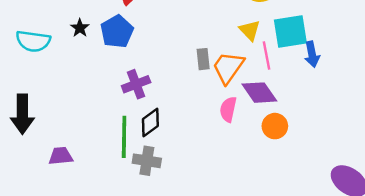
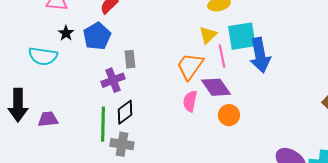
yellow triangle: (250, 30) -> (208, 35), turned 30
cyan semicircle: (33, 41) -> (43, 56), moved
blue arrow: (312, 54) -> (260, 55), size x1.6
gray rectangle: (203, 59) -> (130, 59), moved
purple trapezoid: (61, 156) -> (48, 119), moved

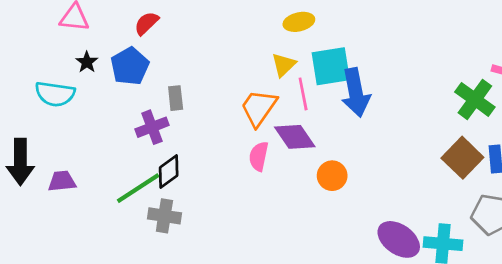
orange circle: (229, 115) -> (332, 176), moved
green line: (103, 124) -> (138, 188), turned 56

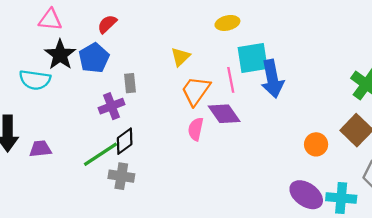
black star: (87, 62) -> (60, 55), size x1.8
yellow triangle: (284, 65) -> (180, 57), moved
orange circle: (332, 176) -> (316, 144), moved

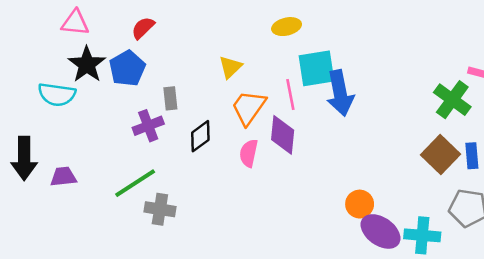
purple diamond: (224, 114) -> (283, 135), turned 40
black diamond: (125, 141) -> (200, 136), moved
orange circle: (316, 144) -> (360, 204), moved

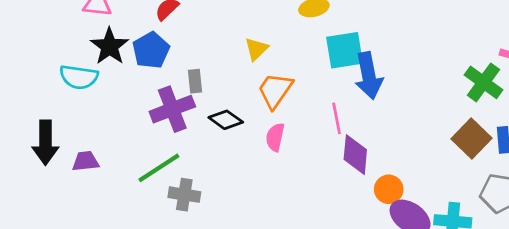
pink line: (290, 94) -> (337, 118), moved
purple cross: (148, 126) -> (172, 109), size x1.4
purple diamond: (283, 135) -> (355, 155), moved
black diamond: (200, 136) -> (226, 120), turned 72

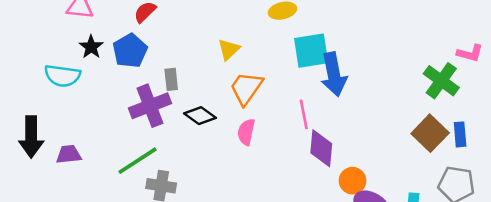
black star: (110, 46) -> (91, 47), size x0.7

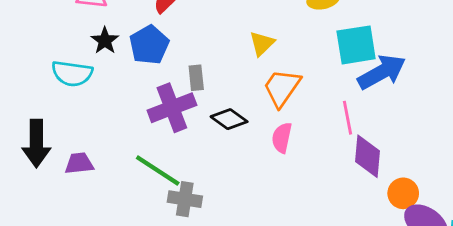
blue arrow: (334, 74) -> (382, 72), turned -108
green line: (137, 161) -> (158, 171), turned 66

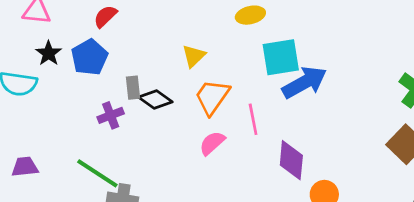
purple cross: (172, 108) -> (111, 115), size x0.6
pink line: (348, 118) -> (253, 119), moved
black diamond: (229, 119) -> (155, 99), moved
pink semicircle: (282, 138) -> (212, 143), turned 36

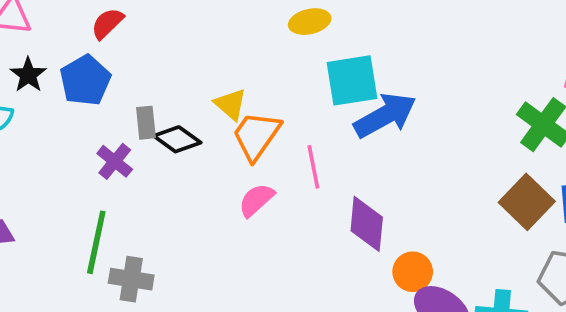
yellow triangle: (194, 56) -> (231, 104), moved, turned -35
purple cross: (111, 115) -> (115, 161), turned -30
green line: (97, 173) -> (96, 242), turned 69

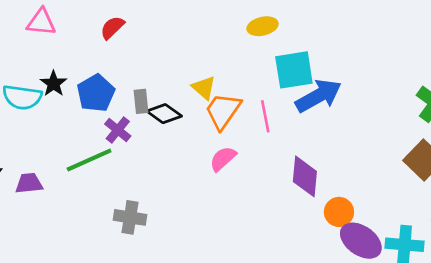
black star: (28, 75) -> (54, 84), moved
blue pentagon: (85, 80) -> (96, 93), moved
pink line: (313, 167) -> (265, 116), moved
green line: (96, 242) -> (89, 160), moved, turned 54

